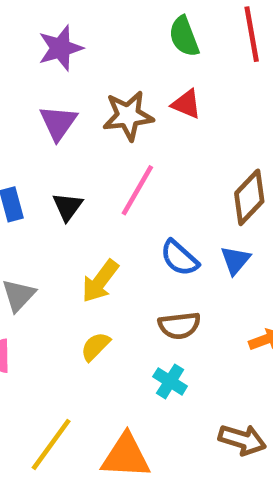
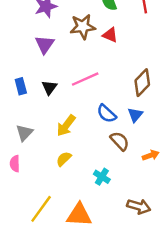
brown star: (128, 116) -> (83, 27), moved
pink line: (137, 190) -> (85, 79), turned 36
brown semicircle: (179, 326) -> (120, 141), moved, turned -126

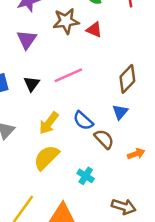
blue semicircle: (107, 114) -> (83, 121), moved
yellow semicircle: (64, 159) -> (46, 157), size x1.6

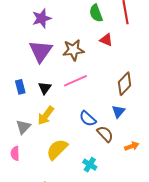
brown star: (66, 21) -> (73, 50), moved
red triangle: (94, 30) -> (106, 40), moved
purple triangle: (27, 40) -> (41, 51), size x1.4
yellow arrow: (49, 123) -> (46, 116), moved

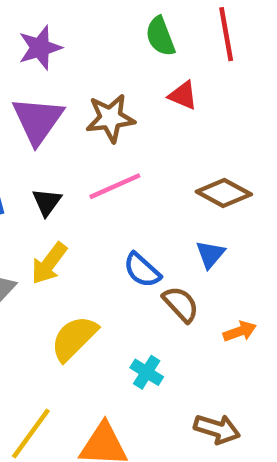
brown diamond: (125, 84) -> (224, 193), turned 75

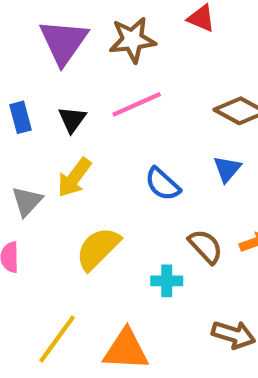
brown semicircle: (181, 304) -> (206, 246), moved
cyan cross: (147, 372) -> (167, 281), turned -32

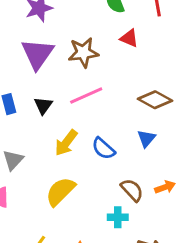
yellow arrow: (74, 178) -> (66, 143), moved
cyan cross: (167, 281) -> (118, 217), moved

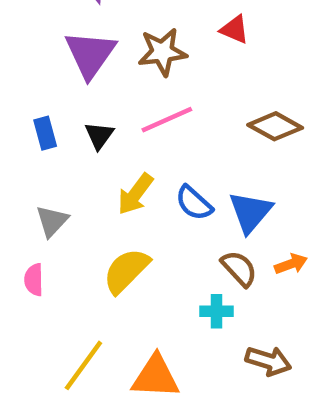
blue triangle: (146, 138) -> (250, 212), moved, size x1.5

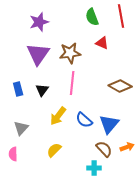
pink line: (167, 120) -> (72, 83), turned -60
yellow semicircle: (126, 271) -> (54, 150), size x0.7

